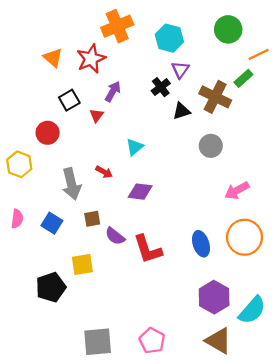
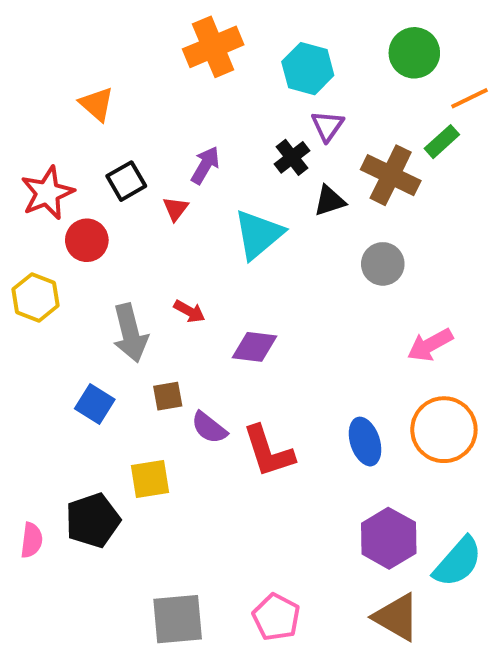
red star: (91, 59) -> (47, 193), moved
cyan triangle: (135, 147) -> (258, 234), moved, size x1.6
pink semicircle: (17, 219) -> (32, 540), moved

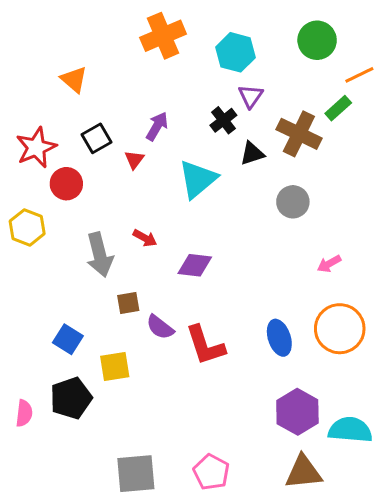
pink arrow: (430, 345) -> (329, 264), size x0.7
blue square: (95, 404) -> (68, 339), moved
cyan semicircle: (458, 562) -> (350, 430), turned -126
brown triangle: (397, 617) -> (303, 472), turned -36

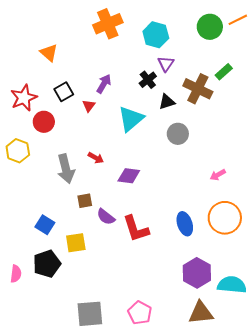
orange line: (359, 75) -> (238, 20), moved
gray circle: (293, 202) -> (178, 134), moved

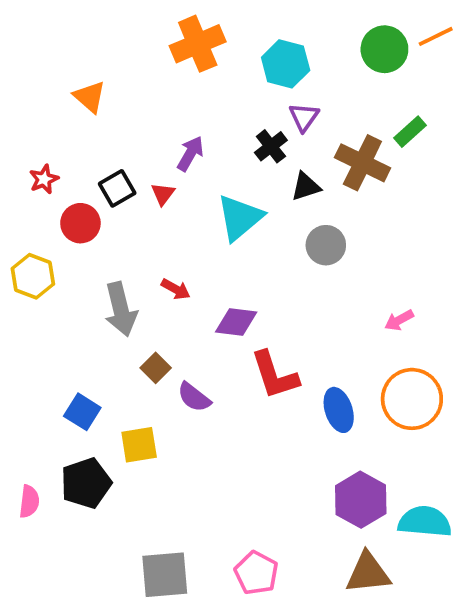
black square: (64, 92) -> (117, 188), moved
red star: (24, 98) -> (44, 179), size x0.6
brown square: (85, 201) -> (156, 368), turned -35
red L-shape: (136, 229) -> (275, 375), moved

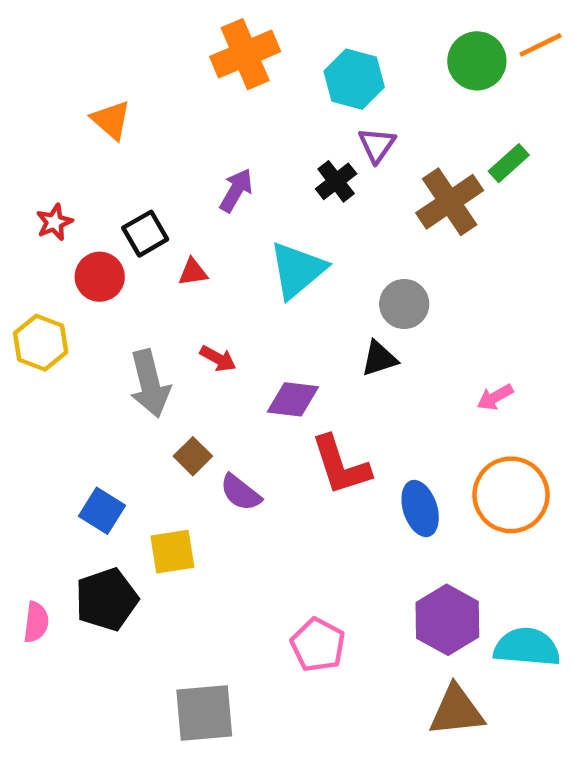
brown cross: (362, 163) -> (450, 202), turned 30
black triangle: (306, 187) -> (379, 359), moved
red triangle: (163, 194) -> (193, 272), moved, turned 45
pink pentagon: (256, 573) -> (318, 645), moved

